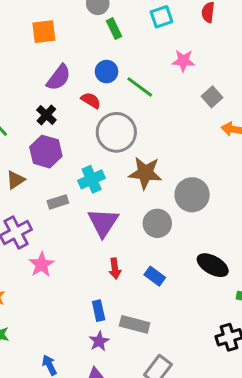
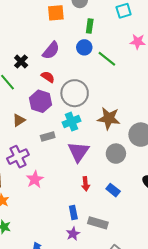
green rectangle: (114, 29) -> (90, 26), moved, turned 32
orange square: (44, 32) -> (56, 13), moved
red semicircle: (91, 100) -> (48, 77), moved
black cross: (46, 115) -> (21, 61), moved
gray circle: (116, 132) -> (75, 93), moved

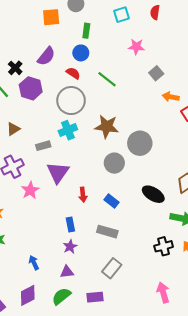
green line: (107, 59) -> (107, 79), moved
red semicircle: (48, 77) -> (73, 73), moved
purple hexagon: (40, 101) -> (31, 88), moved
purple triangle: (78, 152) -> (58, 172), moved
gray rectangle: (98, 223) -> (107, 232), moved

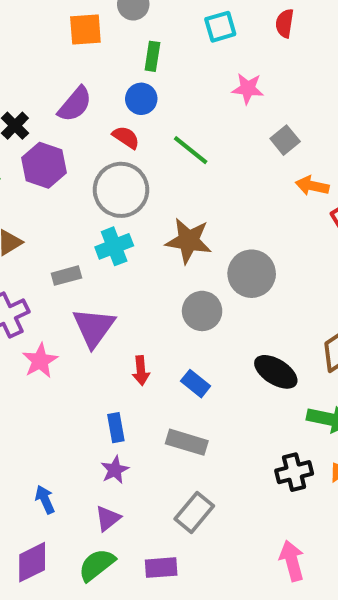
purple triangle: (67, 272) -> (108, 518), turned -32

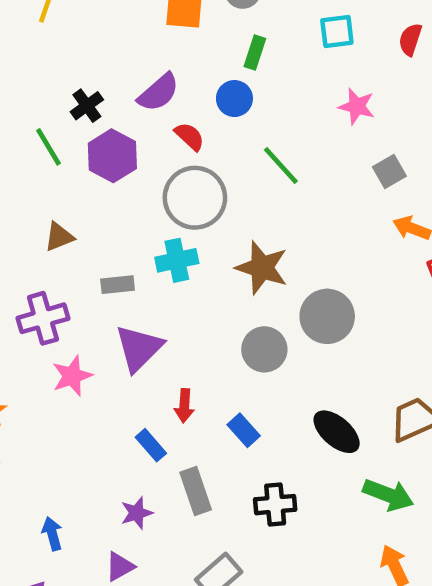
red semicircle: (126, 137) -> (190, 136), moved
blue rectangle: (116, 428) -> (151, 445), moved, turned -40
gray rectangle: (187, 442) -> (196, 491), moved, turned 45
black cross: (294, 472) -> (275, 505), moved

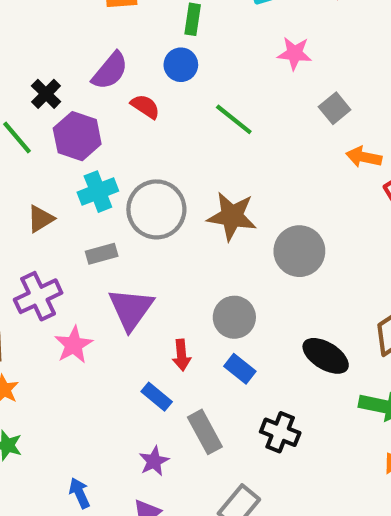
gray circle: (195, 198) -> (156, 209), moved
cyan cross: (177, 260) -> (98, 192), moved
gray circle: (264, 349) -> (234, 317), moved
black cross: (275, 505) -> (280, 432), turned 36

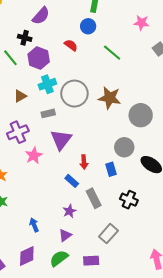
purple semicircle: (110, 71) -> (41, 16), moved
black cross: (46, 94) -> (25, 38), turned -32
gray circle: (234, 317) -> (124, 147), moved
blue rectangle: (240, 369) -> (111, 169), turned 32

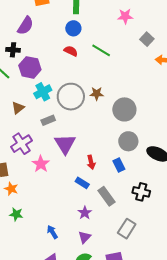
red semicircle: (71, 45) -> (71, 51), moved
brown star: (110, 98) -> (97, 94), moved, size x0.6
gray circle: (141, 115) -> (124, 109), moved

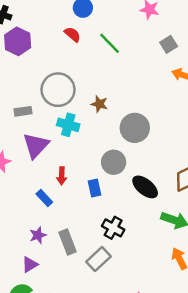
cyan cross: (43, 92) -> (68, 125), moved, turned 30
brown star: (97, 94) -> (99, 104), moved
gray circle: (124, 109) -> (135, 128), moved
gray rectangle: (106, 196) -> (67, 242), moved
gray rectangle: (127, 229) -> (99, 259), moved

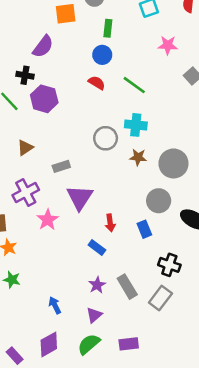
gray circle: (58, 90) -> (106, 138), moved, size x0.7
brown star: (99, 104) -> (138, 157), moved
cyan cross: (68, 125) -> (136, 125), moved

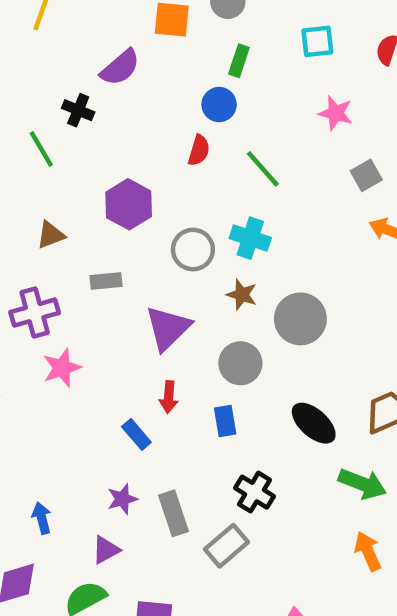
red semicircle: (97, 83) -> (199, 150), turned 63
purple hexagon: (44, 99) -> (129, 204), moved
purple triangle: (80, 197) -> (168, 328), moved
gray circle: (159, 201) -> (240, 363), moved

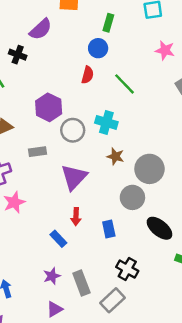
cyan cross: (250, 238) -> (106, 122), moved
gray circle: (193, 250) -> (73, 130), moved
gray circle: (240, 363) -> (132, 197), moved
purple triangle: (106, 550) -> (55, 309), moved

